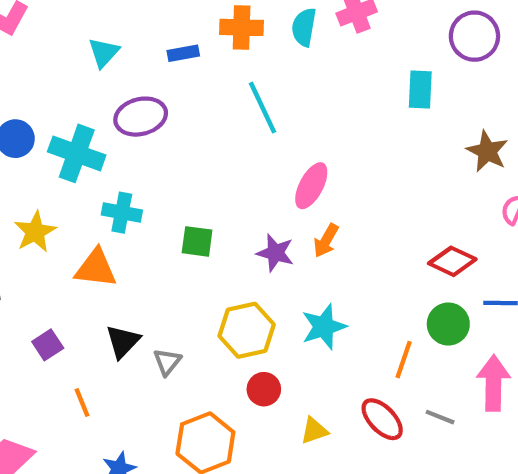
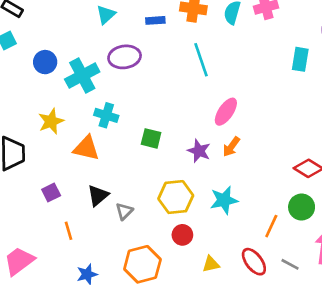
cyan cross: (77, 153) -> (82, 75), turned 36

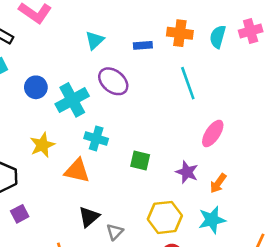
purple ellipse: (125, 57) -> (113, 81), turned 48
orange arrow: (231, 147) -> (218, 183), moved
purple square: (51, 192) -> (20, 214), moved

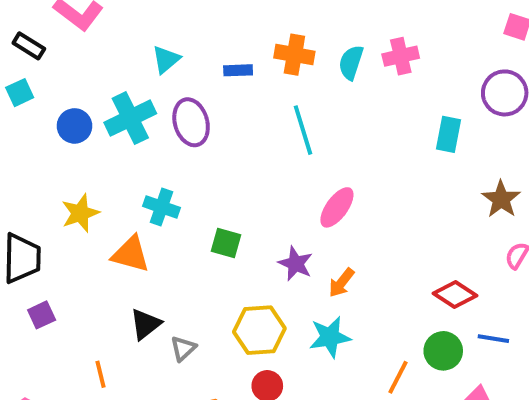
purple ellipse: (113, 81) -> (191, 122), turned 32
cyan cross: (72, 100) -> (130, 118), moved

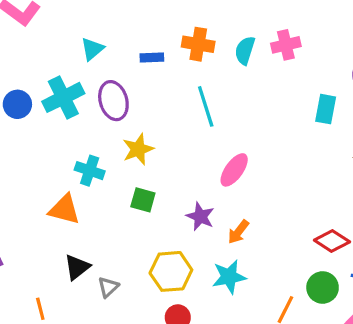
yellow star: (80, 213) -> (138, 149), moved

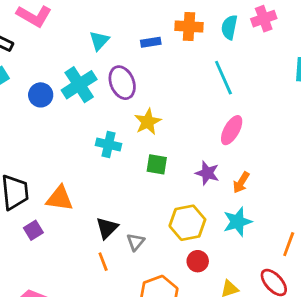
cyan line: (206, 106) -> (223, 78), moved
orange triangle: (64, 210) -> (60, 198), moved
orange line: (40, 309) -> (103, 262), moved

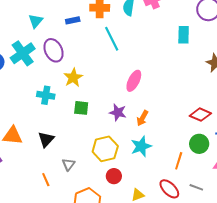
cyan line: (223, 78) -> (112, 39), moved
black triangle: (107, 228) -> (46, 139), moved

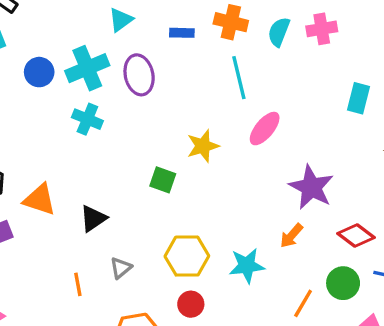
yellow star: (73, 78) -> (203, 146), moved
pink ellipse: (134, 81) -> (265, 129), moved
cyan cross: (46, 95) -> (87, 119), moved
purple star: (118, 112) -> (311, 187), moved, size x1.5
orange arrow: (142, 118) -> (291, 236), moved

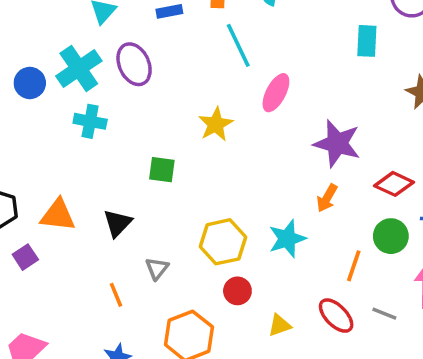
green square: (163, 180) -> (162, 170), moved

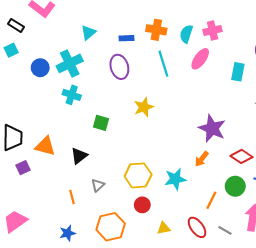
purple ellipse: (134, 64) -> (119, 67), moved
pink ellipse: (276, 93) -> (200, 59), moved
green square: (162, 170) -> (101, 123), moved

